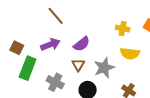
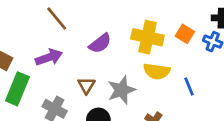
yellow cross: (123, 28) -> (147, 37), size x1.6
purple semicircle: (82, 44) -> (100, 43), moved

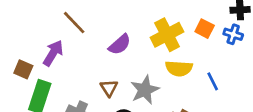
yellow cross: (147, 37) -> (167, 35), turned -36
purple arrow: (49, 57) -> (53, 53), moved, turned -35

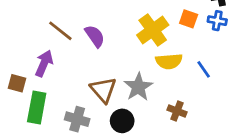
purple semicircle: (120, 44) -> (95, 36), moved, turned -75
brown triangle: (109, 88) -> (103, 90), size x1.5

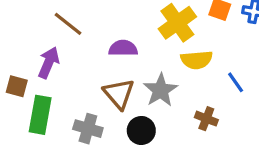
purple semicircle: (95, 36) -> (123, 48), moved, turned -55
blue line: (204, 69) -> (236, 82), moved

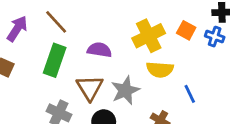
purple arrow: (49, 63) -> (17, 29), moved
green rectangle: (40, 115) -> (55, 60), moved

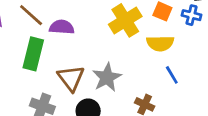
purple semicircle: (99, 50) -> (62, 27), moved
yellow semicircle: (160, 70) -> (160, 43), moved

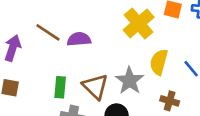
yellow semicircle: (160, 43) -> (159, 62), moved, turned 115
green rectangle: (33, 54) -> (60, 87), moved, size x0.7

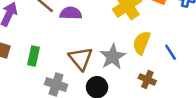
green rectangle: (60, 87) -> (33, 56), moved

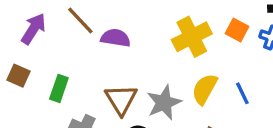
blue line: (171, 52) -> (242, 93), moved

